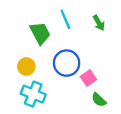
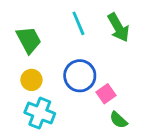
green arrow: (99, 23) -> (118, 27), size x1.5
green trapezoid: (40, 33) -> (29, 40), moved

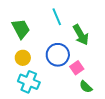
green arrow: (118, 27) -> (81, 35), moved

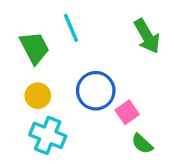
cyan line: (57, 17) -> (71, 28), moved
green arrow: (81, 35) -> (147, 36), moved

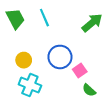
green arrow: (147, 36) -> (92, 23), turned -100
green trapezoid: (34, 48) -> (15, 19), moved

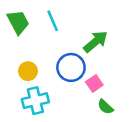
green arrow: (92, 23) -> (96, 42), moved
cyan cross: (30, 85) -> (35, 101), turned -35

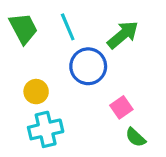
green arrow: (96, 42) -> (123, 35), moved
blue circle: (71, 67) -> (88, 66), moved

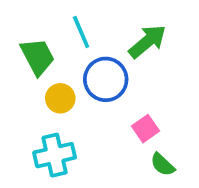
green trapezoid: (23, 28) -> (38, 57), moved
yellow circle: (36, 92) -> (60, 98), moved

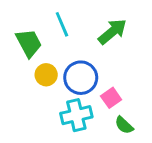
blue circle: (106, 79) -> (81, 78), moved
cyan cross: (55, 155) -> (76, 115), moved

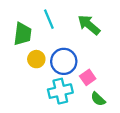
green arrow: (112, 32) -> (89, 25), turned -100
green trapezoid: (29, 43) -> (23, 34), turned 35

